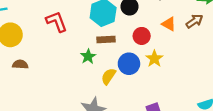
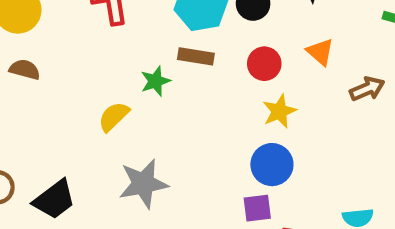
brown arrow: (194, 21) -> (367, 89), moved
blue circle: (129, 64) -> (272, 165), moved
yellow semicircle: (109, 76) -> (114, 117), moved

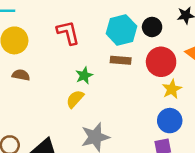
red circle: (264, 64) -> (161, 62), size x1.5
green star: (155, 81) -> (84, 76), moved

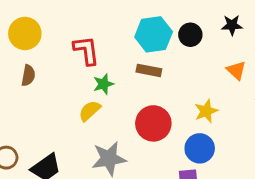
red L-shape: (68, 33) -> (86, 50), moved
red circle: (161, 62) -> (153, 123), moved
brown semicircle: (21, 75) -> (28, 75), turned 84

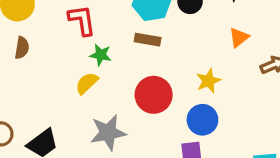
orange triangle: (236, 70) -> (239, 38), turned 40
green star: (103, 84) -> (101, 55), turned 30

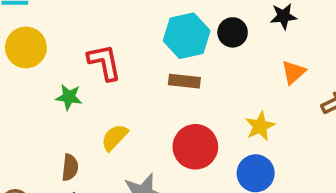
brown semicircle: (22, 48) -> (70, 167), moved
green star: (101, 55) -> (69, 97), moved

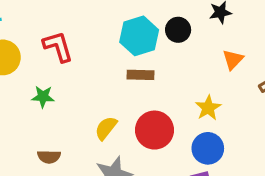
red L-shape: (104, 62) -> (58, 47), moved
yellow semicircle: (115, 137) -> (106, 128), moved
brown semicircle: (70, 167) -> (49, 157), turned 90

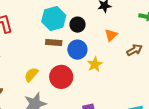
black circle: (178, 30) -> (78, 25), moved
blue circle: (208, 148) -> (77, 50), moved

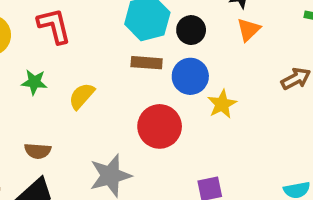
orange triangle: (111, 35) -> (249, 30), moved
yellow semicircle: (31, 75) -> (82, 96), moved

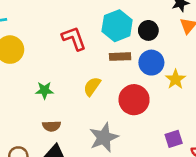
red L-shape: (54, 26) -> (74, 38), moved
green star: (34, 82) -> (44, 90), moved
yellow semicircle: (82, 96) -> (92, 86), moved

